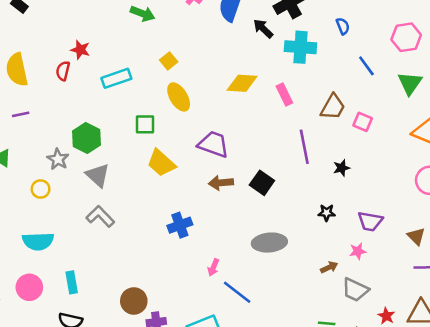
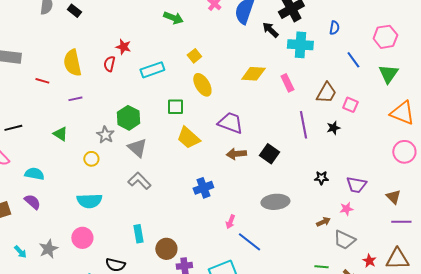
blue semicircle: (343, 26) -> (334, 28), turned 32
black star: (342, 168) -> (333, 128), moved
cyan rectangle: (72, 282) -> (138, 234), moved

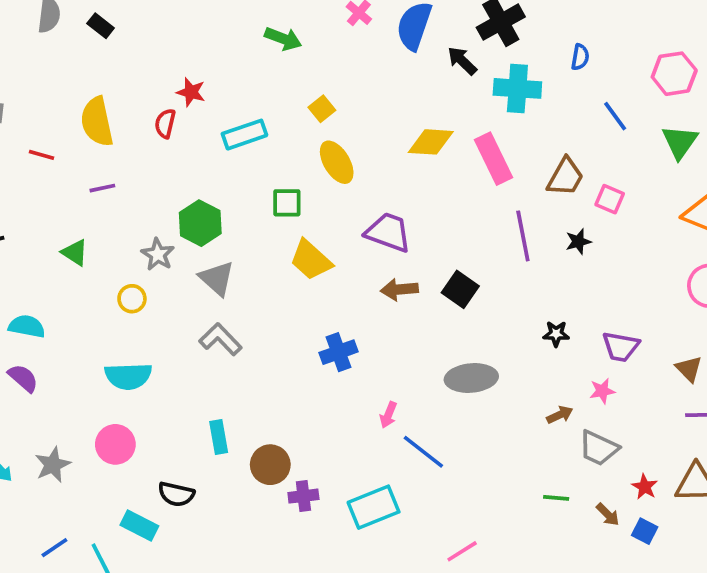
pink rectangle: (287, 83) -> (493, 159), size x1.5

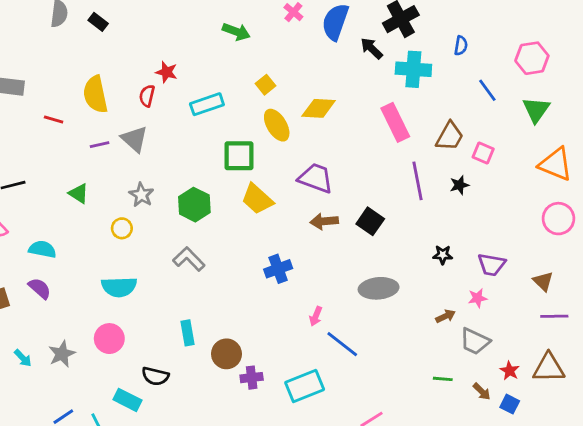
yellow diamond: (431, 142) -> (319, 108), moved
green square: (287, 203) -> (239, 156), size x1.4
green hexagon: (200, 223) -> (194, 205), moved
gray triangle: (217, 278) -> (134, 139), moved

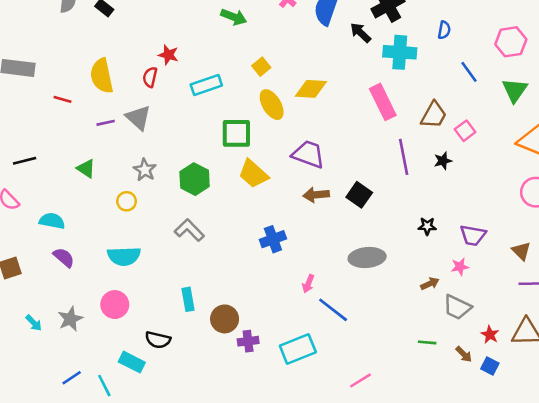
pink square: (483, 153) -> (465, 131), turned 30
purple semicircle: (40, 288) -> (64, 258), moved

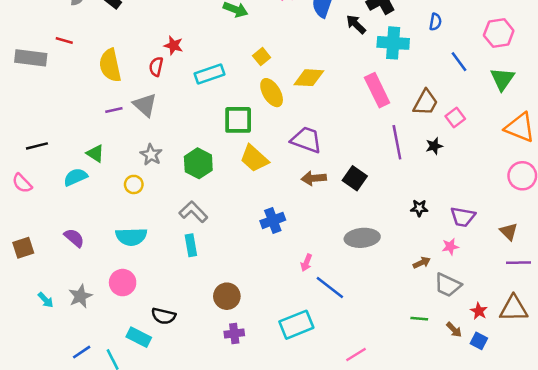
red line: (62, 99) -> (64, 40), moved
cyan semicircle: (52, 221) -> (75, 177), moved, turned -35
cyan rectangle: (188, 299) -> (191, 245), moved
purple cross: (248, 341) -> (234, 333), moved

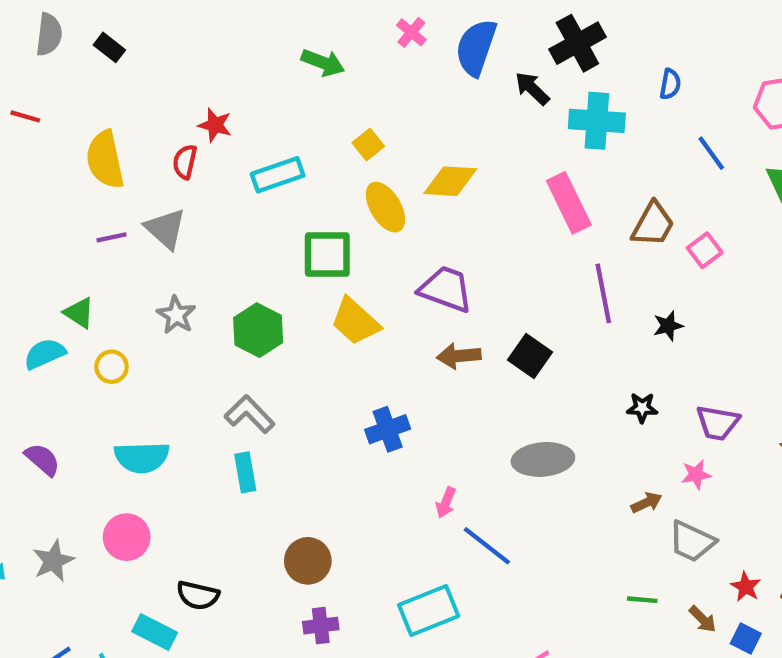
black star: (434, 146) -> (668, 326), moved
yellow circle: (134, 184) -> (112, 367), moved

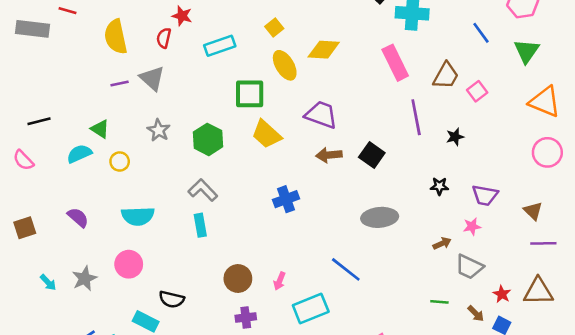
pink arrow: (446, 503) -> (280, 281), moved

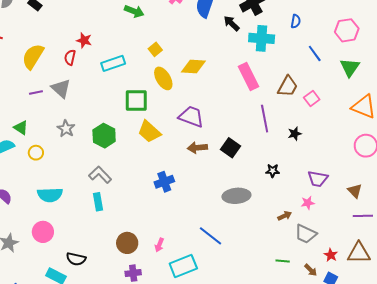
yellow semicircle: (116, 37) -> (33, 56), turned 44
black star: (439, 186) -> (273, 171), moved

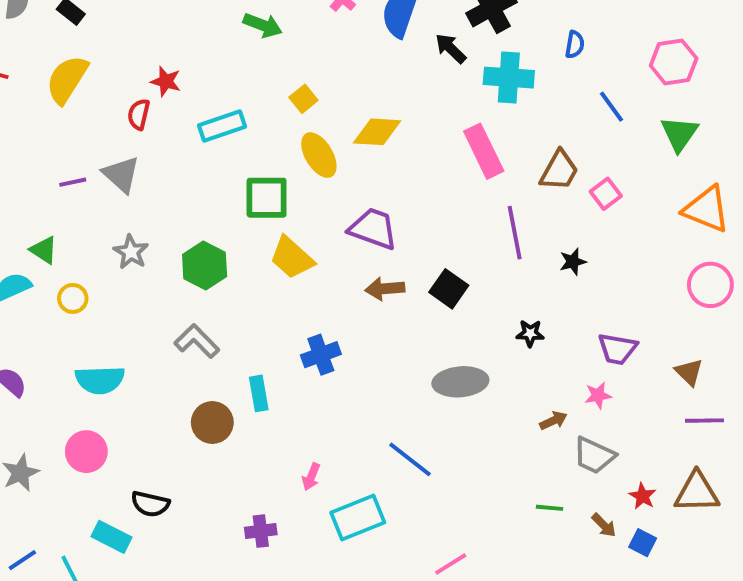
yellow semicircle: (33, 56) -> (67, 79), moved
cyan rectangle: (98, 202) -> (259, 393), moved
brown circle: (127, 243) -> (212, 423), moved

